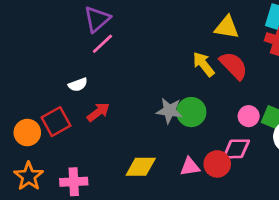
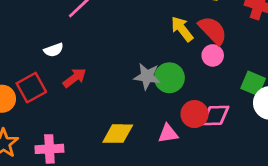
pink circle: (249, 116) -> (213, 55), moved
red circle: (217, 164) -> (195, 114), moved

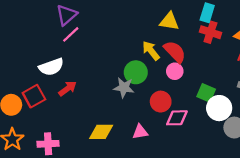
white semicircle: (54, 50) -> (51, 67), size x1.6
green circle: (169, 78) -> (136, 72), moved
red circle: (195, 114) -> (161, 102), moved

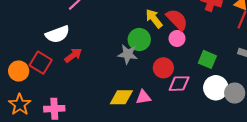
red square: (34, 96) -> (41, 63), turned -30
white circle: (219, 108) -> (216, 88), moved
yellow diamond: (101, 132) -> (121, 97), moved

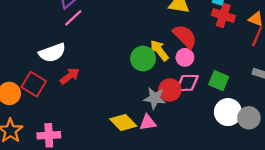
yellow arrow: (154, 19) -> (159, 50), moved
gray star: (128, 54) -> (155, 98), moved
pink diamond: (179, 84) -> (187, 83), moved
yellow diamond: (121, 97) -> (123, 123), turned 45

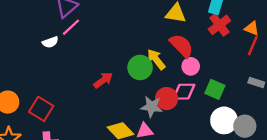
red cross: (223, 15) -> (219, 25), turned 35
white semicircle: (52, 53) -> (50, 42), moved, size x0.6
pink circle: (185, 57) -> (191, 66), moved
red arrow: (70, 76) -> (103, 80), moved
red square: (34, 84) -> (41, 109), moved

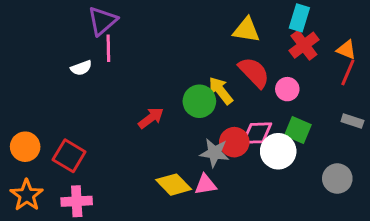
pink line: (71, 27) -> (108, 48), turned -48
pink circle: (191, 66) -> (287, 89), moved
white circle: (224, 120) -> (278, 151), moved

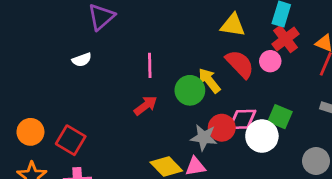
pink line: (108, 48) -> (150, 65), moved
pink circle: (287, 89) -> (270, 61), moved

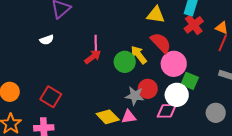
pink circle: (270, 61) -> (174, 64), moved, size x1.6
red arrow: (146, 106) -> (93, 57), moved
pink diamond: (243, 119) -> (167, 111), moved
red square: (71, 140) -> (51, 97), moved

